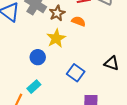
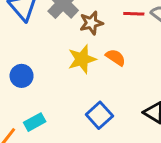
orange semicircle: (79, 21) -> (116, 57), moved
blue circle: (38, 57) -> (22, 76), moved

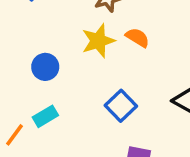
blue circle: (22, 76) -> (45, 67), moved

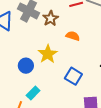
yellow star: (98, 41) -> (48, 54), moved

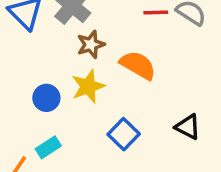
brown star: (51, 18) -> (91, 44), moved
orange semicircle: (73, 36) -> (138, 65), size x1.5

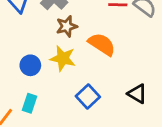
yellow star: (88, 86) -> (63, 58), turned 30
cyan rectangle: (48, 147) -> (30, 103), turned -42

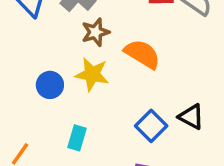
blue square: (88, 96) -> (151, 126), moved
cyan rectangle: (30, 103) -> (77, 138), moved

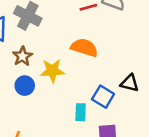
brown star: (95, 32) -> (22, 56), moved
cyan rectangle: (77, 138) -> (81, 112), moved

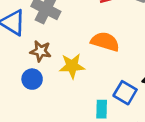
brown star: (22, 56) -> (41, 51), turned -30
blue circle: (25, 86) -> (32, 79), moved

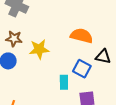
orange semicircle: (105, 42) -> (82, 36), moved

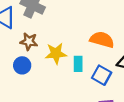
cyan rectangle: (64, 82) -> (78, 64), moved

